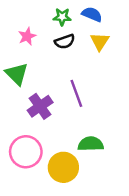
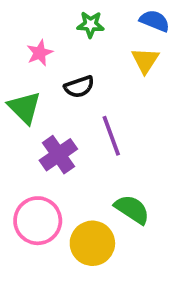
blue semicircle: (92, 14) -> (155, 21), moved
black semicircle: (65, 42) -> (79, 87), moved
green semicircle: (91, 144) -> (132, 209), turned 35

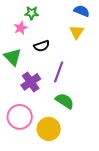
green star: (91, 25) -> (32, 13), moved
purple line: (111, 136) -> (59, 72), turned 40
green semicircle: (132, 209) -> (65, 101), moved

